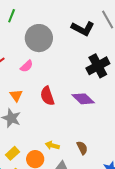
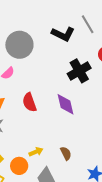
purple diamond: (83, 99) -> (65, 104), turned 35
yellow arrow: (52, 145) -> (36, 152), turned 144

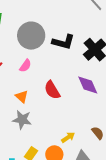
black L-shape: (63, 34) -> (63, 42), moved

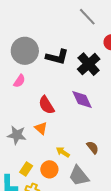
orange triangle: (22, 96) -> (41, 128), moved
yellow arrow: (68, 137) -> (63, 152), turned -112

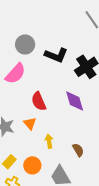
gray circle: (25, 51) -> (25, 44), size x0.7
pink semicircle: (19, 81) -> (15, 74), size x1.6
yellow arrow: (63, 152) -> (49, 141), moved, turned 40

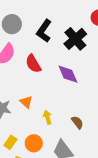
black L-shape: (56, 55) -> (44, 31), turned 110
red semicircle: (39, 101) -> (33, 64), moved

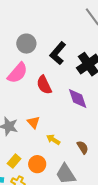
yellow arrow: (47, 117) -> (53, 140), turned -48

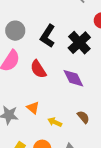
brown semicircle: (83, 147) -> (83, 117), moved

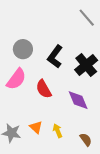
yellow arrow: (55, 122) -> (58, 131), moved, turned 40

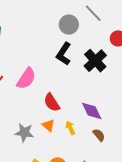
gray circle: (23, 49) -> (69, 25), moved
red semicircle: (44, 89) -> (52, 103), moved
purple diamond: (78, 100) -> (92, 111), moved

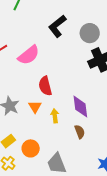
gray circle: (69, 25) -> (90, 33), moved
black L-shape: (64, 54) -> (57, 26), moved

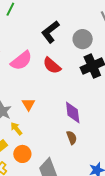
red semicircle: (45, 86) -> (52, 66), moved, turned -36
orange triangle: (35, 107) -> (28, 104), moved
yellow arrow: (55, 116) -> (16, 129), moved, turned -32

